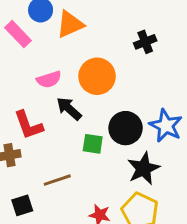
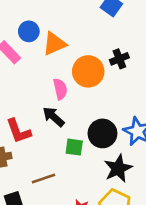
orange circle: (97, 76) -> (88, 71), moved
pink semicircle: (49, 79) -> (60, 89), moved, turned -85

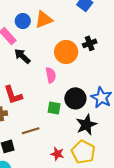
orange triangle: (54, 44) -> (44, 20), moved
pink semicircle: (60, 89) -> (51, 75), moved
black arrow: (54, 117) -> (22, 56), moved

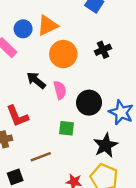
orange circle: (66, 52) -> (63, 54), moved
black arrow: (22, 56) -> (36, 80), moved
black circle: (75, 98) -> (89, 103), moved

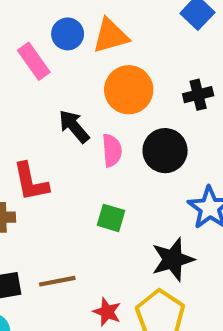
black circle: (89, 103) -> (165, 151), moved
brown line: (41, 157) -> (57, 281), moved

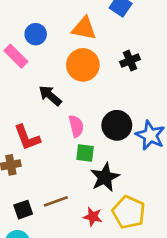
orange triangle: (110, 36) -> (84, 28), moved, turned 36
pink semicircle: (112, 150) -> (76, 126), moved
black circle: (165, 151) -> (117, 125), moved
black star: (173, 259) -> (105, 177), moved

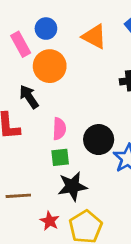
orange circle: (83, 65) -> (50, 66), moved
black arrow: (50, 96) -> (29, 97), moved
green square: (85, 153) -> (60, 157), turned -30

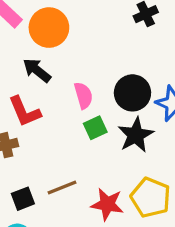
black star: (72, 186) -> (136, 135), moved
red star: (50, 221) -> (107, 204), size x1.4

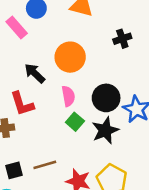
orange circle: (49, 28) -> (70, 57), moved
green square: (95, 128) -> (75, 122), turned -30

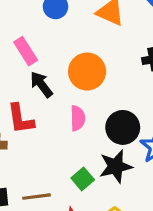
pink rectangle: (17, 28) -> (26, 51), moved
green square: (75, 122) -> (83, 179), moved

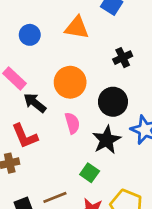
black circle: (123, 127) -> (113, 102), moved
black star: (116, 166) -> (107, 140), moved

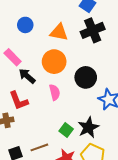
orange triangle: (77, 28) -> (59, 32), moved
black cross: (123, 58) -> (93, 30), moved, size x1.6
black star: (107, 140) -> (88, 127), moved

